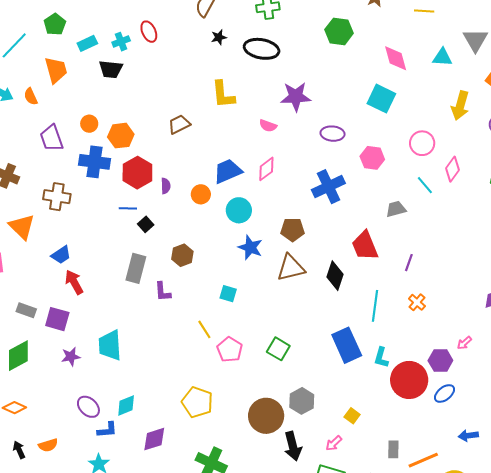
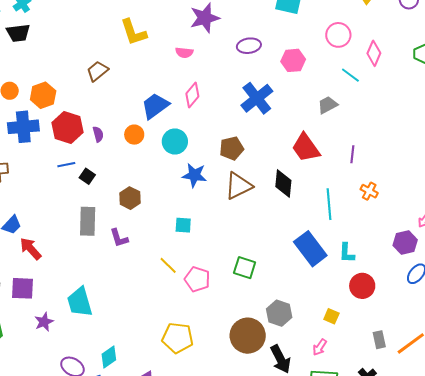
red circle: (409, 380) -> (362, 286), moved, size x0.7

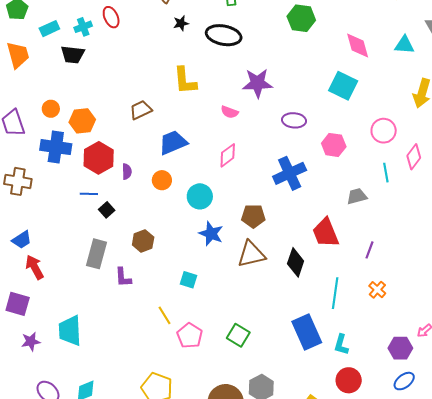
cyan line: (350, 75) -> (386, 173), turned 30
blue trapezoid: (155, 106) -> (173, 143), moved

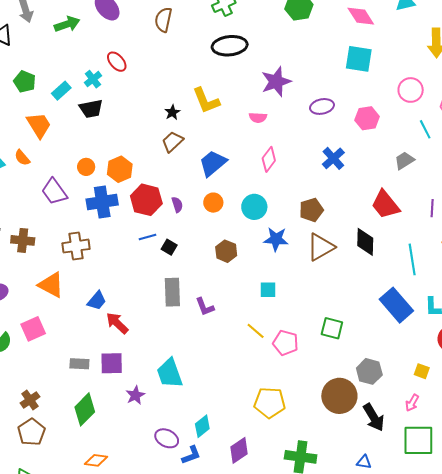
black star: (181, 23) -> (172, 112), moved
blue cross: (290, 173) -> (333, 158), size x0.7
brown hexagon: (143, 241) -> (226, 251), moved

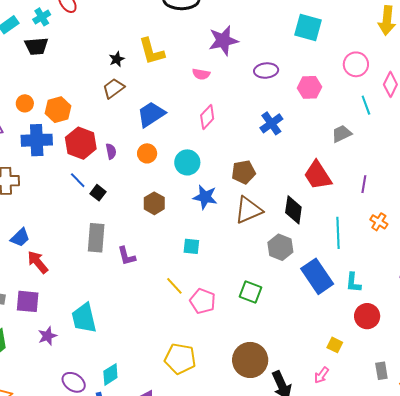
blue line: (147, 237) -> (78, 180), turned 54
gray hexagon: (369, 371) -> (280, 247), moved

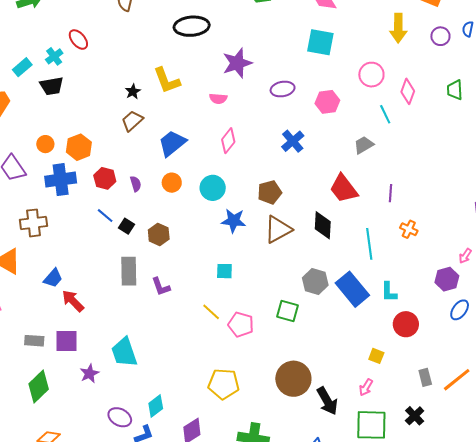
red hexagon: (81, 143) -> (105, 178), size x0.7
brown hexagon: (154, 203) -> (159, 234), moved
gray hexagon: (280, 247) -> (315, 282), moved

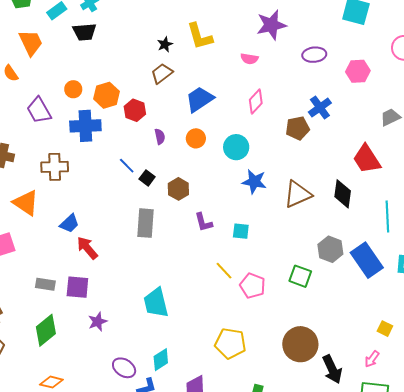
red hexagon: (105, 178) -> (135, 110), moved
brown pentagon: (270, 192) -> (298, 128), moved
purple L-shape: (161, 287) -> (203, 222), moved
cyan trapezoid: (124, 352) -> (156, 303), moved

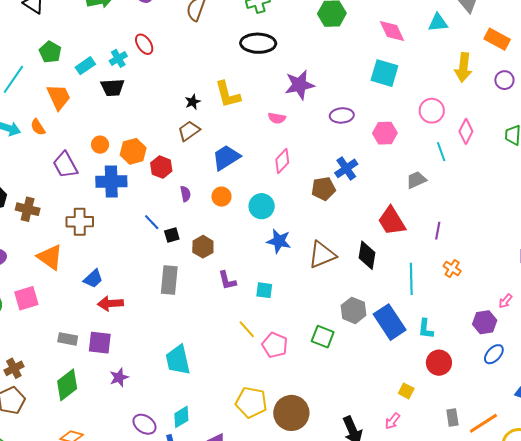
black square: (147, 178) -> (172, 235), turned 35
red arrow: (87, 248) -> (110, 304), turned -55
brown circle: (300, 344) -> (291, 413), moved

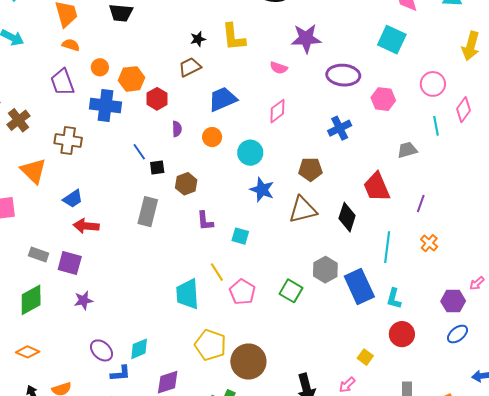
purple ellipse: (342, 115) -> (343, 75), size x1.4
orange semicircle: (38, 127) -> (71, 45), moved, turned 132
brown pentagon: (323, 189) -> (310, 169), moved
brown cross: (28, 209) -> (19, 120), turned 30
cyan trapezoid: (178, 360) -> (187, 294), moved

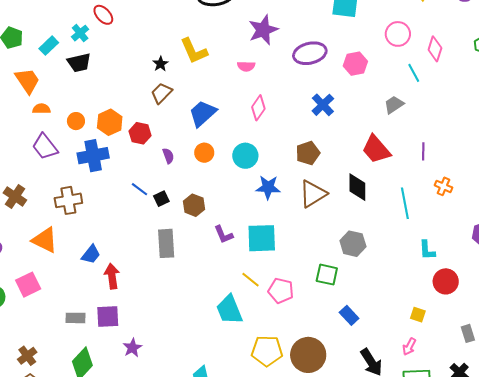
red arrow: (86, 226) -> (112, 276), turned 95
cyan square: (240, 236) -> (262, 238), size x1.8
blue rectangle: (359, 287) -> (349, 315), moved, size x0.6

